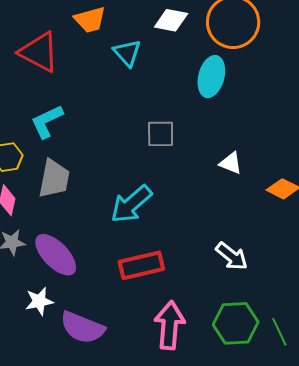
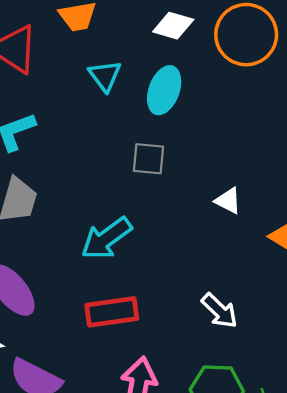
cyan triangle: (127, 53) -> (105, 76), moved
cyan ellipse: (211, 77) -> (164, 90), moved

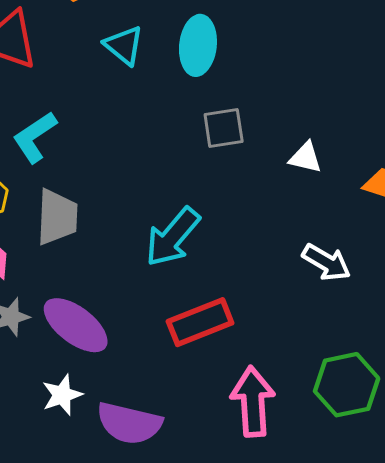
gray square: (149, 159) -> (224, 128), moved
white arrow: (219, 311) -> (326, 262), moved

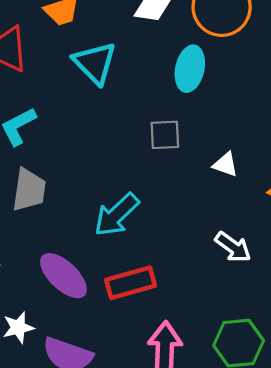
cyan triangle: (124, 45) -> (95, 63), size x1.4
cyan ellipse: (198, 45) -> (190, 69), moved
purple ellipse: (76, 325) -> (63, 276), moved

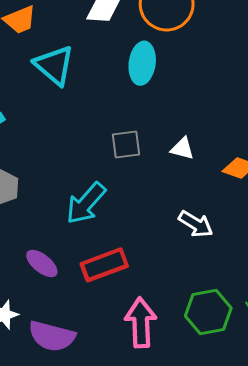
gray square: (165, 135) -> (126, 145), moved
purple ellipse: (63, 276) -> (42, 263), size x0.7

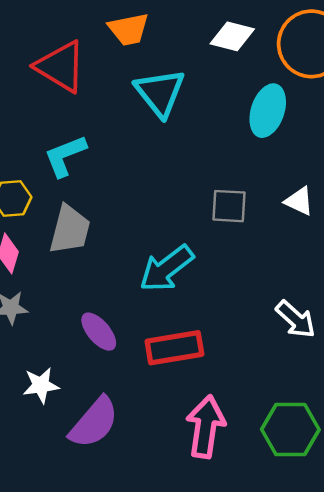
white triangle: (182, 149) -> (299, 201), moved
purple semicircle: (52, 336) -> (94, 423), turned -75

